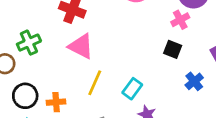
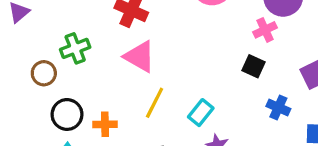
blue cross: (194, 81) -> (278, 108), turned -30

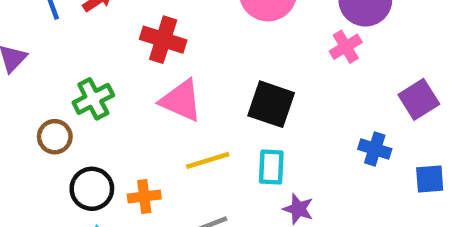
black square: (254, 66) -> (271, 104), moved, size x1.5
yellow line: (155, 103) -> (208, 160), turned 52
cyan rectangle: (201, 113) -> (271, 167), turned -30

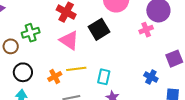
black square: (271, 104) -> (99, 29), moved, turned 30
orange cross: (144, 197) -> (55, 76), moved, turned -32

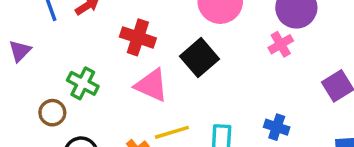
green cross: (31, 33) -> (83, 83), turned -36
blue cross: (151, 77) -> (277, 127), moved

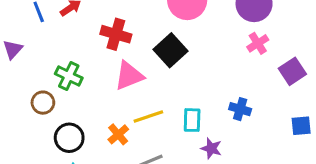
pink cross: (281, 44) -> (258, 43), moved
pink triangle: (151, 85) -> (129, 76), turned -44

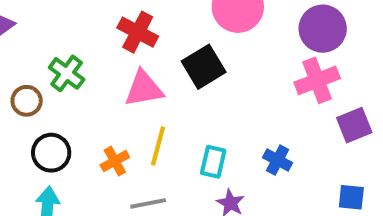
pink cross: (258, 43) -> (317, 80), size x1.5
yellow line: (148, 117) -> (158, 146), turned -68

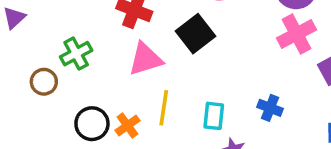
green cross: (67, 73) -> (76, 54), turned 32
black circle: (51, 153) -> (92, 124), moved

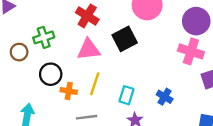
pink cross: (296, 34) -> (191, 51), turned 35
black circle: (92, 124) -> (51, 74), moved
orange cross: (127, 125) -> (69, 91), turned 35

